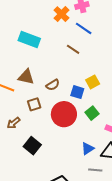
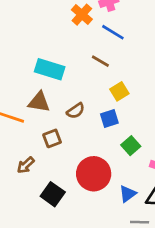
cyan rectangle: (29, 40) -> (50, 69), moved
yellow square: (93, 82) -> (119, 91), moved
blue square: (77, 92) -> (109, 119), turned -32
red circle: (64, 114) -> (94, 174), moved

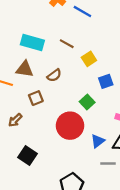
brown line: (100, 61) -> (67, 44), moved
blue square: (109, 119) -> (106, 81), moved
green square: (131, 146) -> (87, 102), moved
black square: (53, 194) -> (27, 156), moved

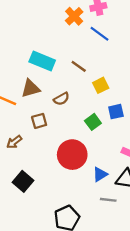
brown triangle: (25, 69) -> (31, 88), turned -30
green square: (87, 102) -> (93, 122), moved

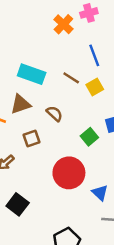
blue line: (100, 34) -> (94, 55), moved, turned 36
yellow square: (101, 85) -> (95, 87), moved
brown semicircle: (61, 99) -> (54, 114), turned -105
blue triangle: (100, 174) -> (100, 193), turned -42

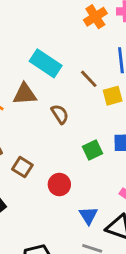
brown square: (31, 139) -> (22, 167), moved, turned 36
red circle: (69, 173) -> (59, 185), size x0.6

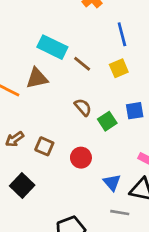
brown line: (89, 79) -> (82, 64), moved
brown semicircle: (60, 114) -> (83, 107), moved

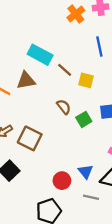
yellow square: (119, 68) -> (86, 80), moved, turned 35
brown square: (44, 146) -> (30, 138), size x1.5
red circle: (81, 158) -> (62, 181), moved

